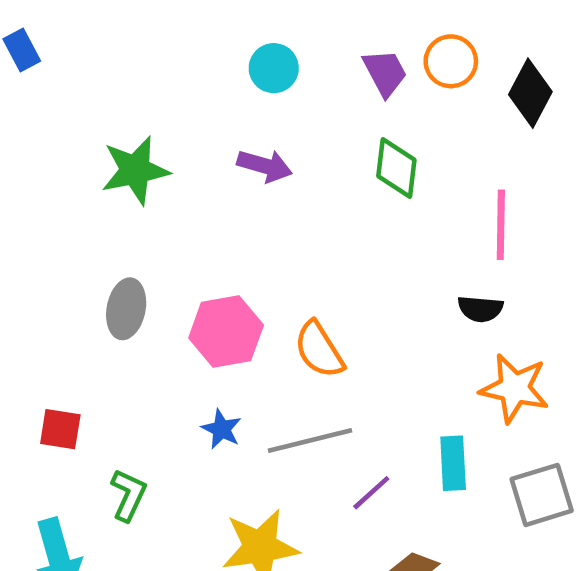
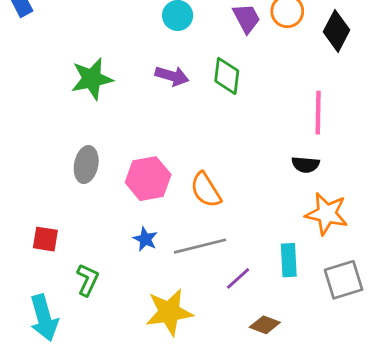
green diamond: (396, 168) -> (227, 76), moved

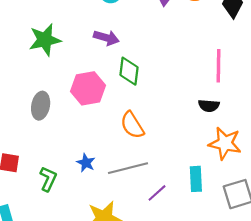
green diamond: (227, 76) -> (129, 71), moved
pink hexagon: (148, 179) -> (88, 88), moved
green L-shape: (88, 280) -> (48, 179), moved

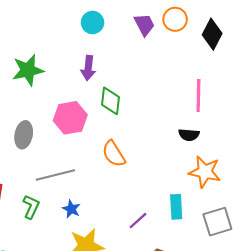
purple arrow: (106, 38) -> (88, 68), turned 80
blue star: (86, 163) -> (71, 209), moved
gray line: (128, 168) -> (55, 175), moved

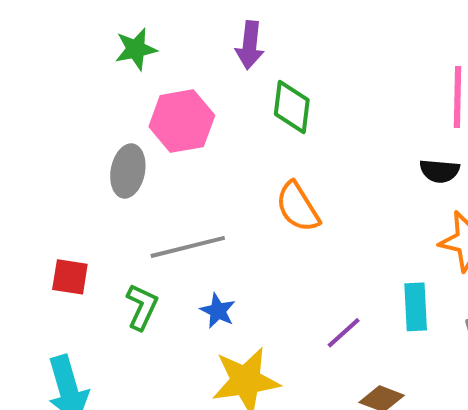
green star: (28, 70) -> (136, 49), size x0.7
pink hexagon: (70, 118) -> (182, 121), moved

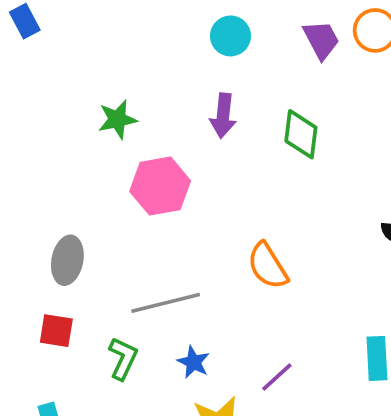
green diamond: (292, 107) -> (301, 134), moved
gray ellipse: (128, 171) -> (67, 260), moved
purple line: (344, 333) -> (277, 377), moved

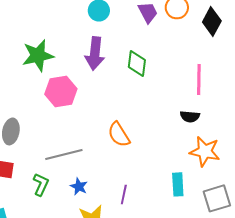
purple arrow: (223, 116) -> (95, 53), size x1.4
green star: (117, 119) -> (38, 55), size x1.5
purple line: (277, 377) -> (124, 194), turned -36

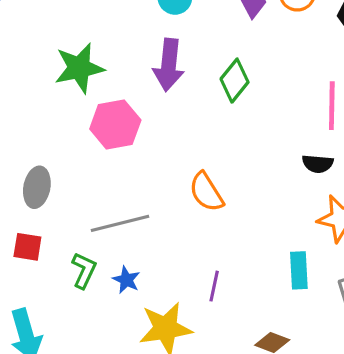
green diamond: (137, 63) -> (235, 81), turned 32
blue star: (79, 186) -> (126, 280), moved

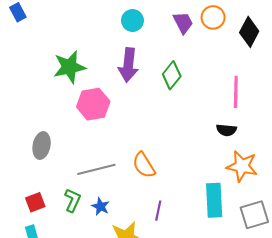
orange semicircle: (206, 192) -> (144, 165), moved
red square: (27, 247) -> (35, 202), moved, turned -30
cyan rectangle: (299, 270) -> (214, 200), size x1.4

